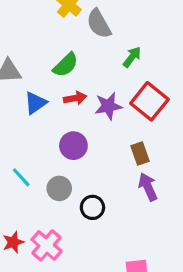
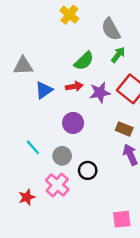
gray semicircle: (99, 24) -> (111, 29), moved
green semicircle: (66, 65) -> (84, 61), moved
brown rectangle: (140, 154) -> (124, 129), turned -49
pink cross: (47, 245) -> (57, 185), moved

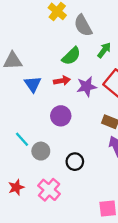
gray semicircle: (111, 29) -> (83, 26), moved
blue triangle: (44, 90) -> (33, 84), turned -30
gray circle: (62, 156) -> (41, 151), moved
pink cross: (57, 185) -> (49, 190), moved

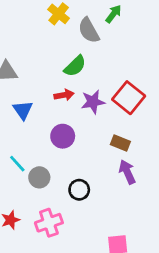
green arrow: (104, 50) -> (114, 14), moved
blue triangle: (33, 84) -> (23, 110), moved
pink cross: (49, 190) -> (49, 223), turned 30

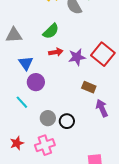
green semicircle: (75, 66) -> (51, 31), moved
purple circle: (63, 136) -> (36, 82), moved
brown rectangle: (120, 143) -> (89, 87), moved
gray circle: (39, 177) -> (48, 118), moved

